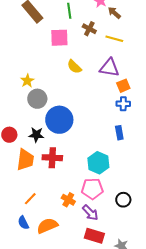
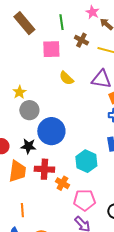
cyan hexagon: (98, 163) -> (86, 161), moved
orange line: (30, 199) -> (22, 210), turned -48
orange cross: (68, 200) -> (62, 183), moved

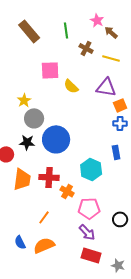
pink square: (51, 49) -> (50, 70), moved
black star: (28, 146) -> (27, 142), moved
orange line: (22, 210) -> (44, 217), moved, turned 40

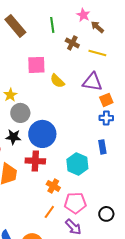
red cross: (49, 177) -> (35, 161), moved
orange line: (44, 217) -> (49, 212), moved

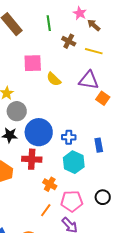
orange square: (106, 100) -> (103, 98), turned -32
blue cross: (106, 118) -> (69, 137), moved
black circle: (106, 214) -> (103, 197), moved

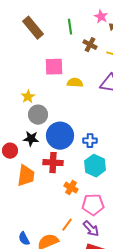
yellow semicircle: (54, 79) -> (75, 83), turned 140
orange line: (46, 210) -> (67, 225), moved

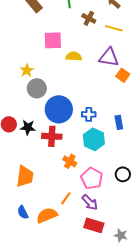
black star: (31, 139) -> (28, 127), moved
orange trapezoid: (26, 176) -> (25, 176), moved
pink pentagon: (93, 205) -> (92, 178), turned 30

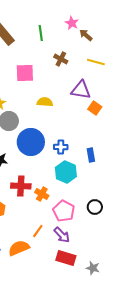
brown cross: (89, 18) -> (61, 59), moved
yellow line: (114, 28) -> (96, 62), moved
yellow semicircle: (74, 56) -> (45, 102), moved
red cross: (52, 136) -> (21, 186), moved

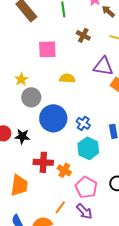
blue cross: (61, 147) -> (83, 123), turned 32

